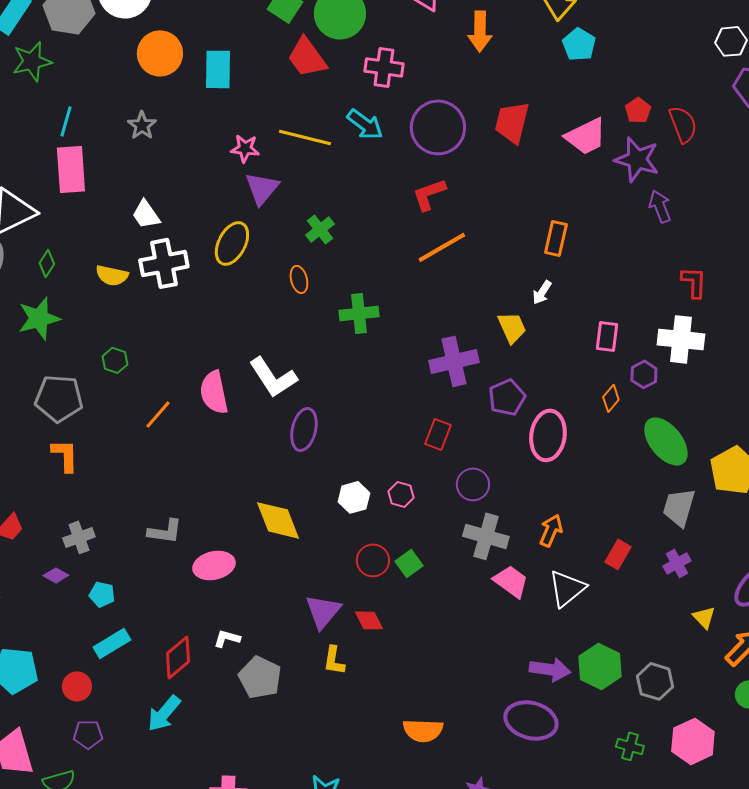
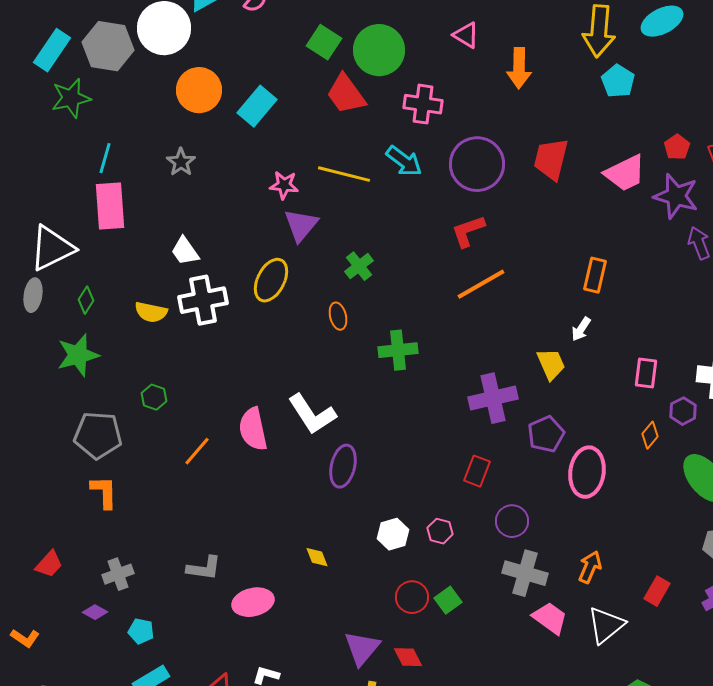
cyan rectangle: (218, 69) -> (257, 106), turned 39
yellow diamond: (278, 520) -> (317, 557), size x0.5

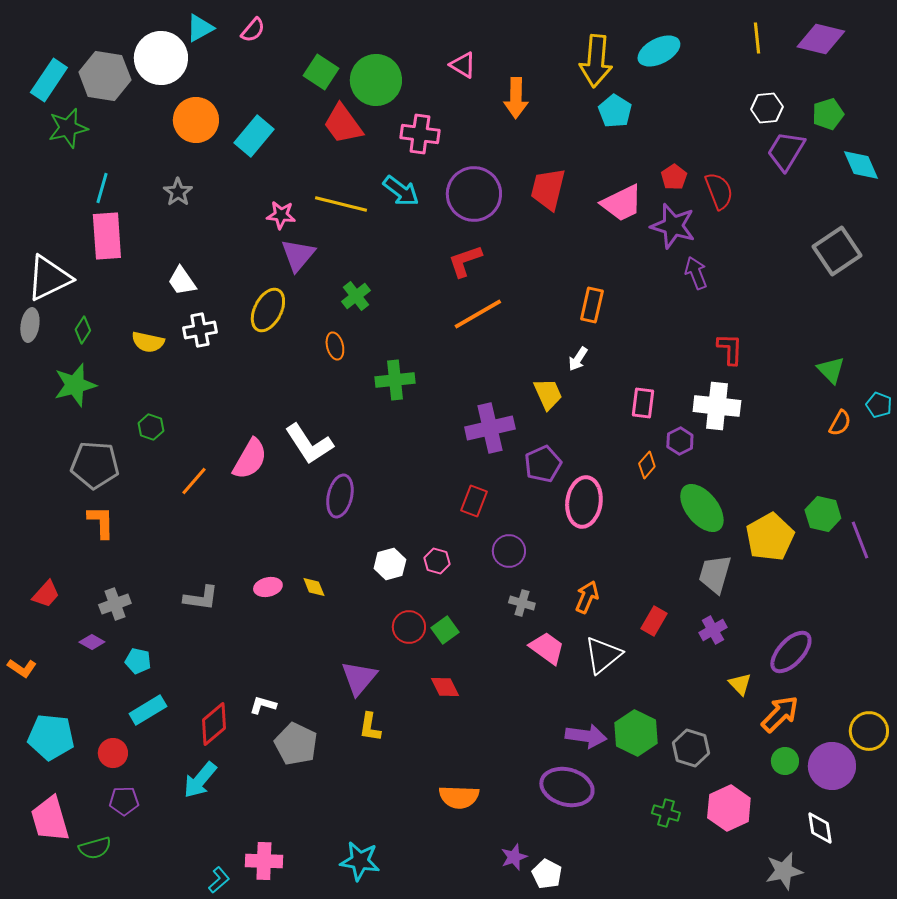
white cross: (203, 300) -> (200, 330), size x0.7
pink semicircle: (253, 429) -> (250, 459), turned -138
gray cross: (525, 573) -> (522, 603), size x0.6
pink ellipse: (253, 602) -> (268, 587), moved, size x0.7
red diamond: (408, 657) -> (445, 687), moved

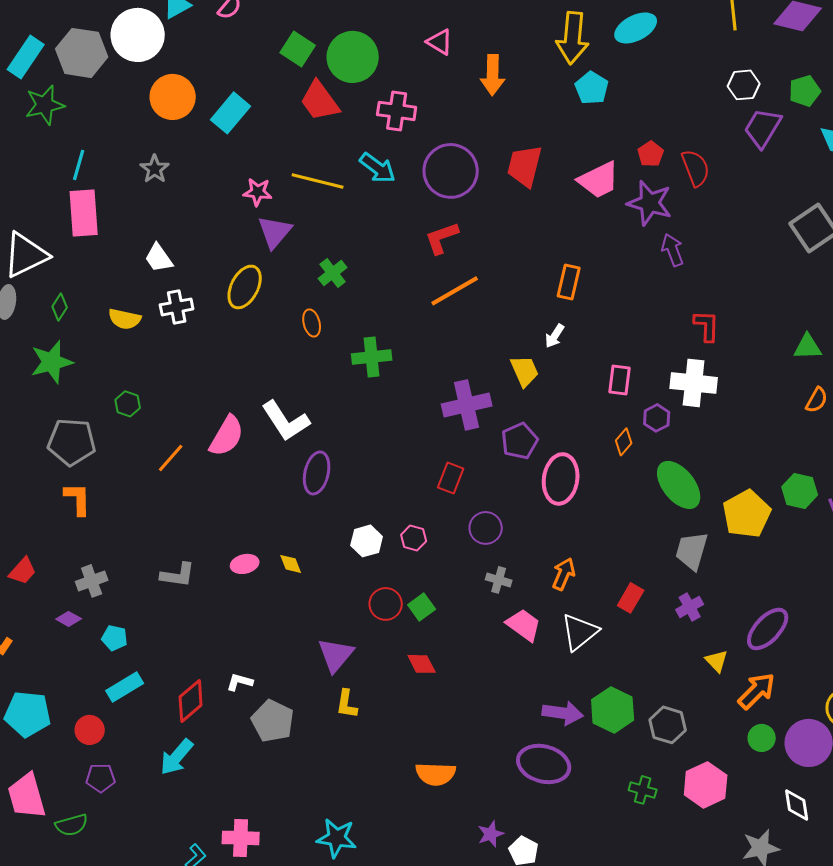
green triangle: (831, 370) -> (808, 347), turned -48

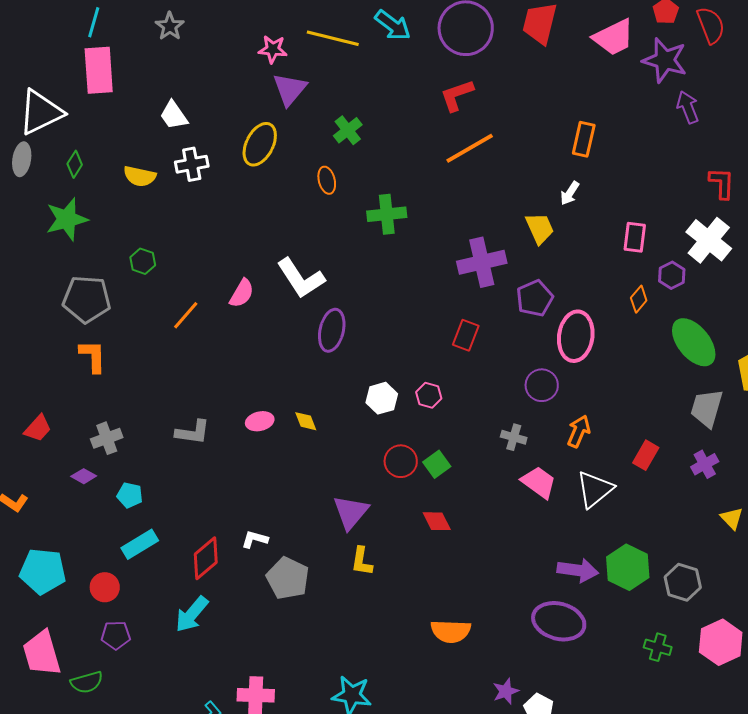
white cross: (694, 383) -> (709, 240), turned 33
pink semicircle: (227, 436) -> (242, 293), size x0.7
purple circle: (486, 528) -> (542, 385), moved

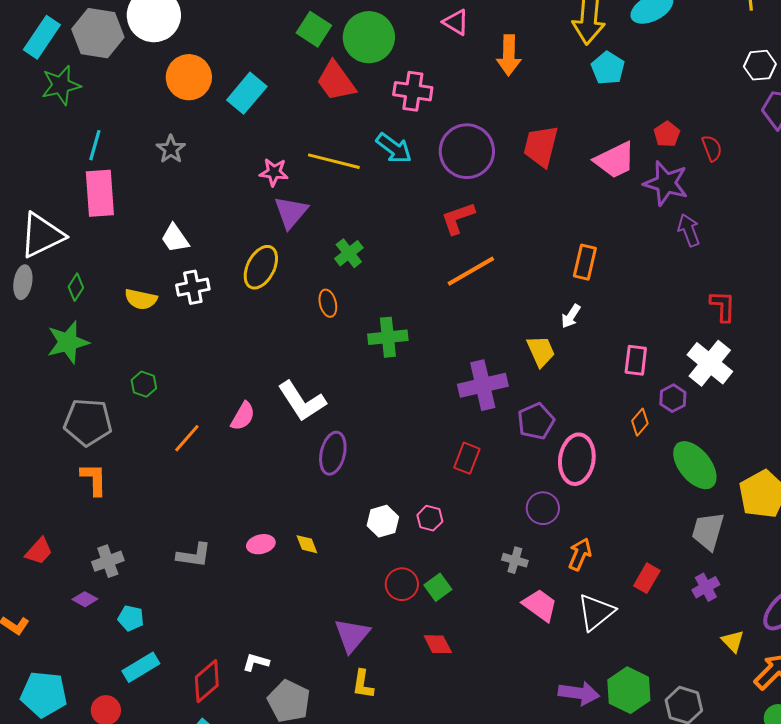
red semicircle: (711, 25) -> (712, 148), size x0.7

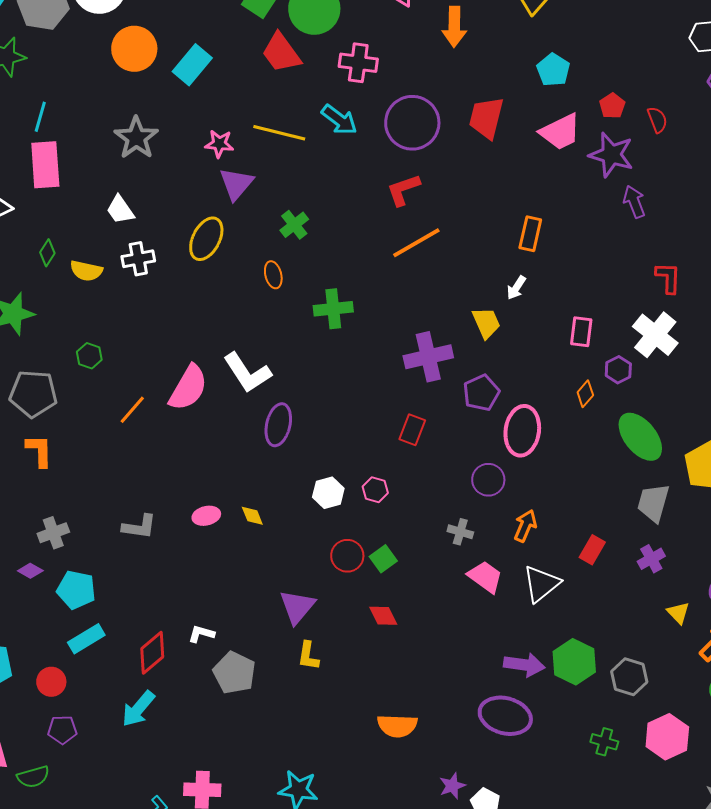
cyan pentagon: (608, 68) -> (553, 70), moved
gray star: (171, 149) -> (136, 138), moved, size x1.5
green diamond: (76, 287) -> (47, 253), moved
pink semicircle: (243, 416) -> (188, 388), size x1.6
cyan pentagon: (131, 618) -> (76, 590), size x1.5

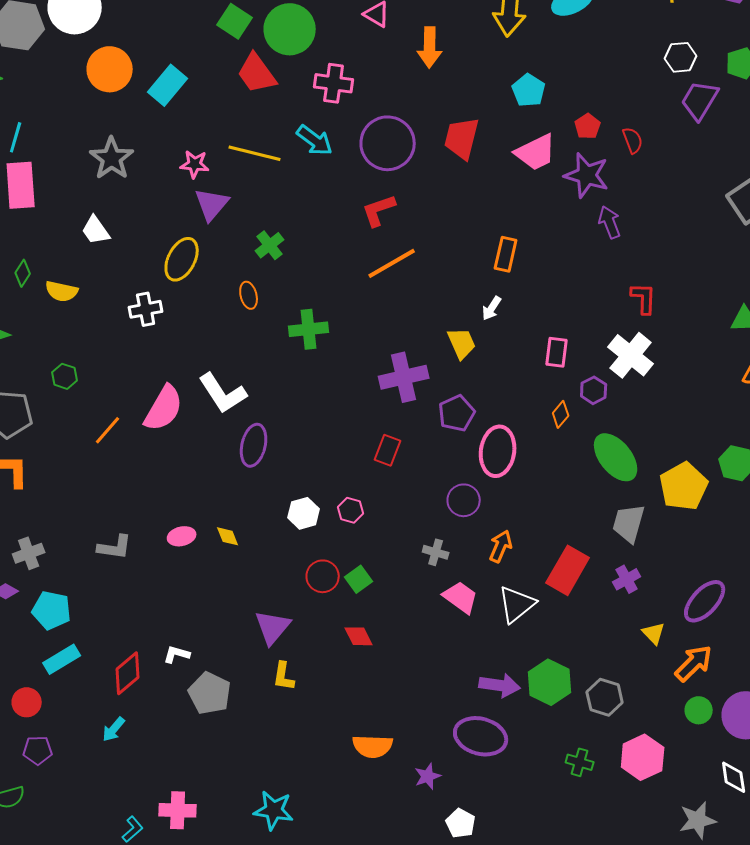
white cross: (138, 259) -> (146, 309), moved
red rectangle: (592, 550) -> (568, 570), size x1.6
cyan arrow: (138, 709) -> (114, 729), size x0.7
purple star: (452, 786) -> (428, 776), moved

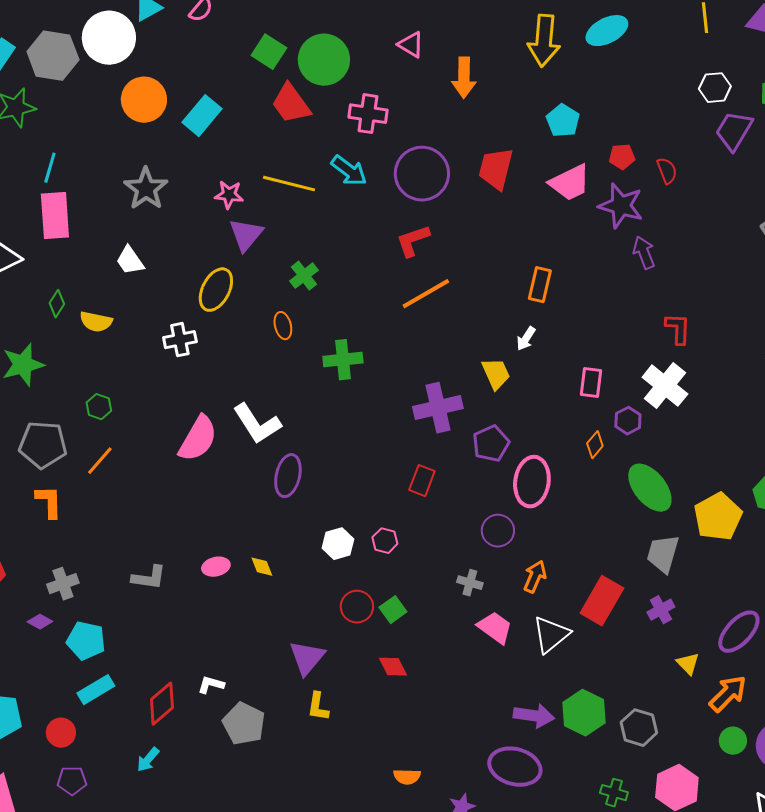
red pentagon: (588, 126) -> (622, 157), turned 30
orange line: (108, 430) -> (100, 461), moved
orange semicircle: (373, 746) -> (407, 777), size x0.7

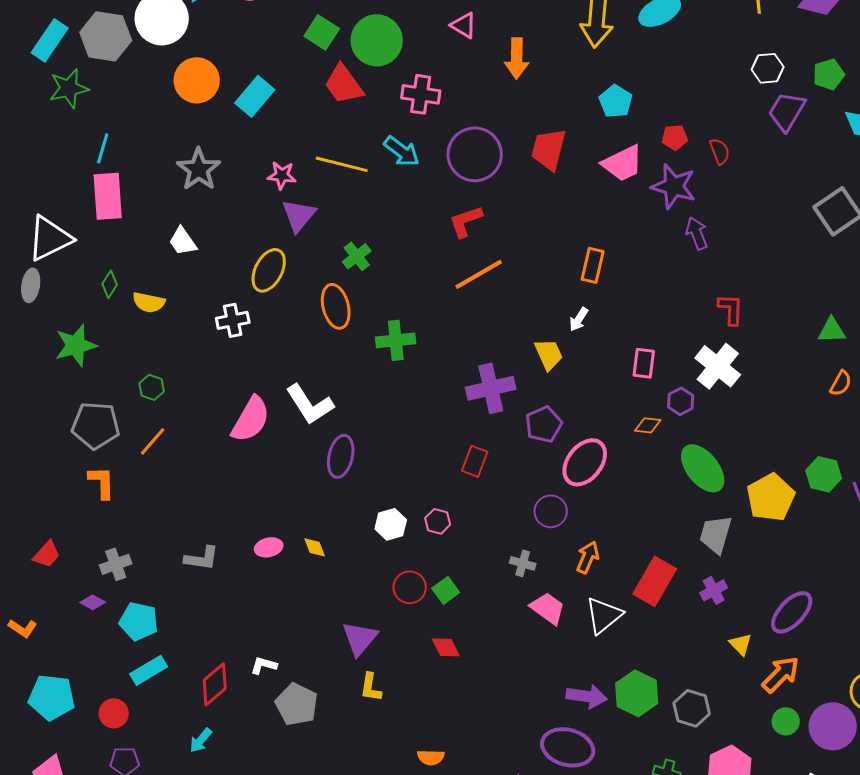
orange ellipse: (283, 326) -> (336, 306), size x1.6
orange diamond: (595, 445) -> (648, 425), turned 56
pink ellipse: (532, 482) -> (585, 462), turned 30
orange semicircle: (407, 777) -> (431, 757), moved

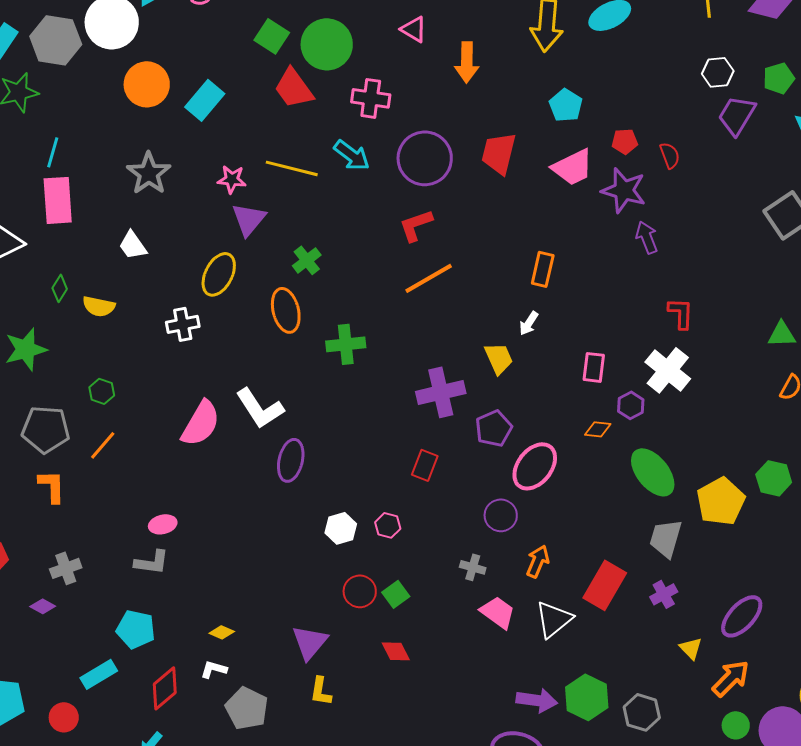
pink ellipse: (269, 547) -> (163, 524), moved
yellow diamond: (315, 547) -> (222, 632), moved, turned -45
cyan pentagon: (139, 621) -> (136, 629), moved

